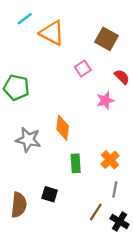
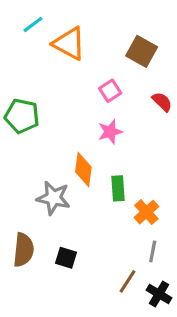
pink star: (105, 101) -> (110, 132), moved
gray star: (28, 140) -> (53, 198), moved
green rectangle: (76, 163) -> (118, 188), moved
brown semicircle: (19, 205) -> (23, 250), moved

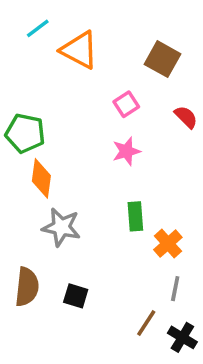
orange diamond: (83, 170) -> (41, 178), moved

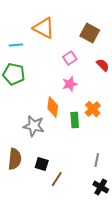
cyan line: (38, 28) -> (16, 45), moved, turned 32
orange diamond: (41, 178) -> (53, 107), moved
orange cross: (168, 243) -> (93, 109), moved
brown line: (146, 323) -> (57, 179), moved

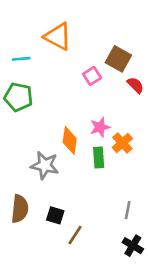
brown square: (90, 33) -> (118, 59), moved
pink star: (70, 84) -> (100, 127), moved

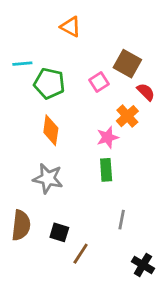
orange triangle: (58, 36) -> (71, 27), moved, size x0.7
green pentagon: (18, 97) -> (49, 83), moved
orange diamond: (70, 140) -> (51, 130), moved
orange cross: (122, 143) -> (127, 116), moved
gray line: (128, 210) -> (122, 220), moved

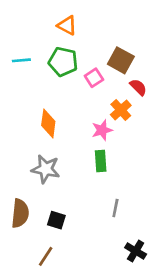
green pentagon: (49, 83) -> (63, 62), moved
brown line: (81, 254) -> (46, 256), moved

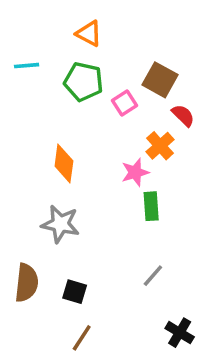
cyan line: (21, 60) -> (27, 66), moved
green rectangle: (101, 161) -> (151, 206), moved
gray line: (115, 208) -> (153, 276), turned 30
brown line: (46, 256) -> (82, 338), moved

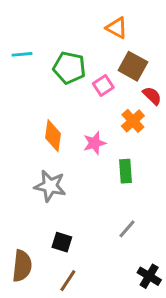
orange triangle: (89, 34) -> (117, 28), moved
pink star: (135, 172) -> (94, 143), moved
brown semicircle: (27, 283) -> (22, 266), moved

